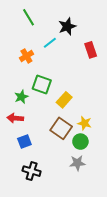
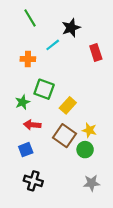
orange cross: (26, 56) -> (28, 59), turned 32
red arrow: (15, 118) -> (32, 125), moved
gray star: (77, 163) -> (92, 183), moved

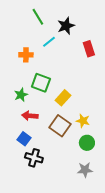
green line: (30, 18) -> (38, 17), moved
blue square: (26, 150) -> (24, 139), turned -32
green circle: (85, 150) -> (87, 143), moved
black cross: (33, 181) -> (34, 158), moved

